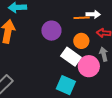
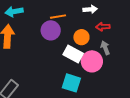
orange line: (82, 18) -> (58, 17), moved

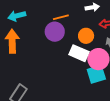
cyan square: (71, 83) -> (96, 74), moved, turned -30

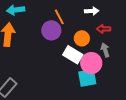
orange line: (61, 17) -> (59, 17), turned 70

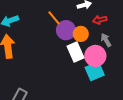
purple circle: (51, 30) -> (66, 30), moved
white rectangle: (73, 55) -> (75, 52), turned 48

